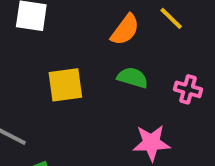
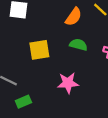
pink star: (151, 143) -> (68, 83), moved

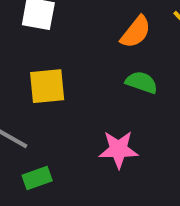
yellow square: (39, 50) -> (47, 86), moved

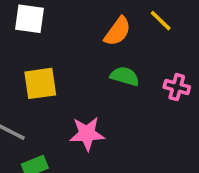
pink star: (119, 149) -> (87, 134), moved

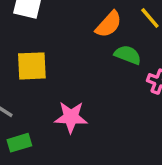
green semicircle: (125, 76) -> (128, 55), moved

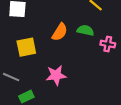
orange semicircle: (109, 24) -> (60, 32), moved

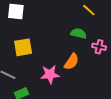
orange semicircle: (60, 32) -> (72, 62), moved

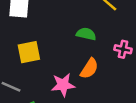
green semicircle: (79, 33) -> (86, 34), moved

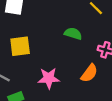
orange semicircle: (89, 69) -> (89, 73), moved

